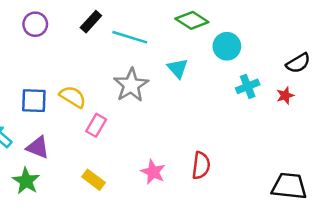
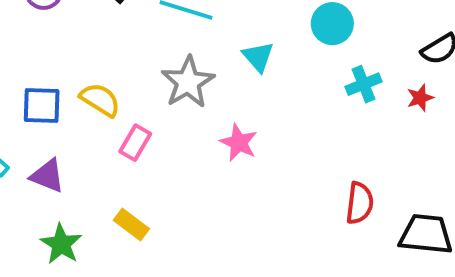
red semicircle: (201, 165) -> (360, 203), moved
pink star: (153, 172) -> (239, 143), moved
green star: (26, 181) -> (61, 244), moved

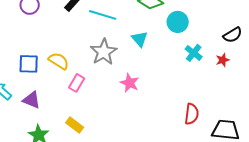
cyan cross: (364, 84) -> (194, 53), turned -30

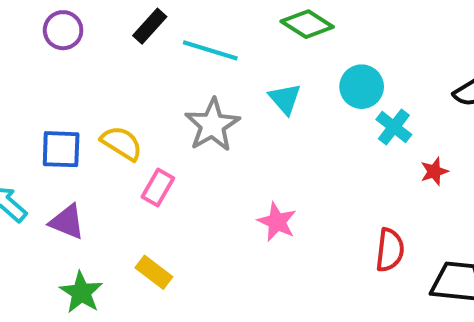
cyan circle: (178, 22) -> (362, 87), moved
red star: (223, 60) -> (434, 171), moved
pink star: (130, 83) -> (277, 222), moved

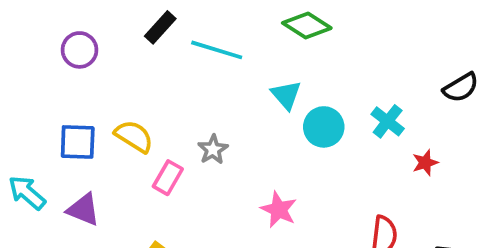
purple circle: (63, 30) -> (80, 50), moved
cyan circle: (362, 87) -> (324, 127), moved
gray star: (212, 125) -> (213, 149), moved, size x0.6

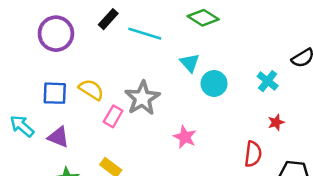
purple circle: (80, 50) -> (56, 34), size x1.5
cyan cross: (388, 121) -> (268, 81), moved
gray star: (213, 149) -> (142, 98), size x1.8
red star: (425, 163) -> (276, 122), moved

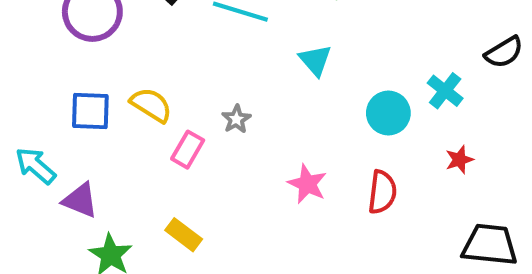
cyan circle: (214, 83) -> (388, 113), moved
gray star: (142, 98) -> (236, 119), size x0.5
purple triangle: (58, 137) -> (80, 200), moved
red semicircle: (253, 154) -> (382, 192), moved

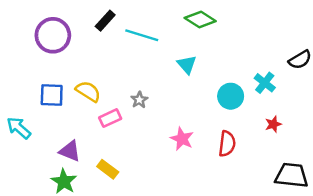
pink rectangle: (188, 150) -> (110, 118), turned 35
purple triangle: (80, 200) -> (70, 151), moved

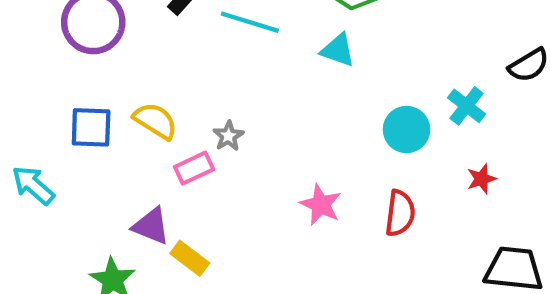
cyan triangle: (187, 65) -> (338, 50), moved, turned -30
gray star: (139, 100) -> (228, 136), moved
purple triangle: (70, 151) -> (151, 226), moved

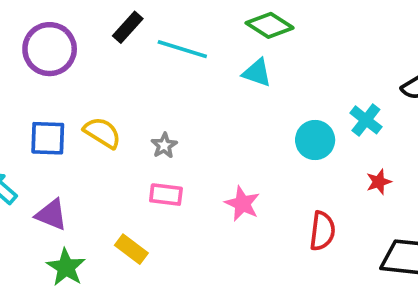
pink rectangle: (194, 168) -> (166, 195), moved, turned 32
red semicircle: (400, 213) -> (322, 231), moved
purple triangle: (151, 226) -> (51, 215), moved

